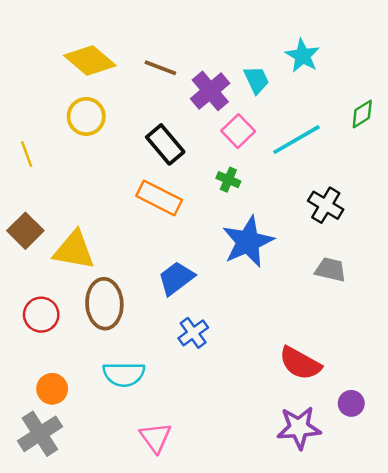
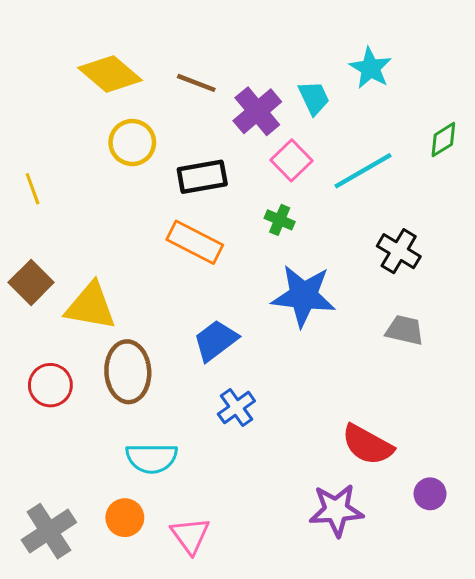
yellow circle: (86, 116) -> (132, 143), moved
black rectangle: (165, 144) -> (202, 177), turned -60
blue star: (248, 242) -> (303, 296), turned 30
orange circle: (52, 389) -> (125, 518), moved
purple star: (299, 428) -> (336, 510), moved

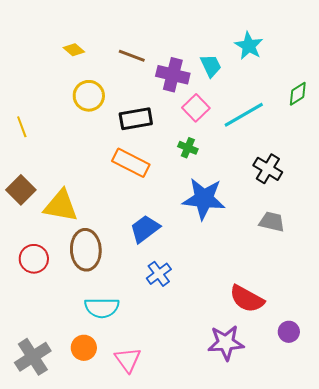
yellow diamond: (110, 74) -> (74, 50), size x0.5
purple cross: (257, 111) -> (173, 75), turned -36

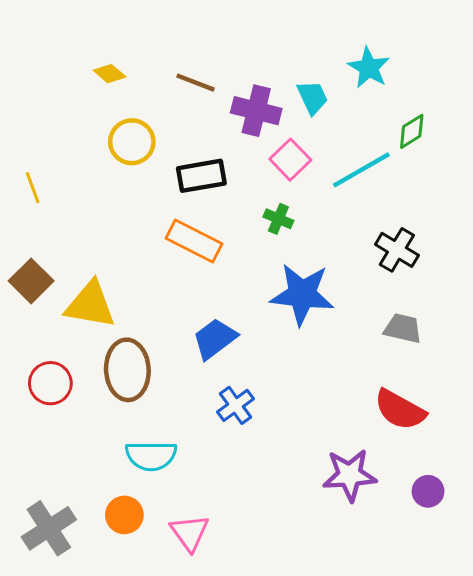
green diamond: (298, 94) -> (412, 131), moved
red semicircle: (247, 299) -> (400, 410), moved
purple star: (226, 343) -> (350, 475), moved

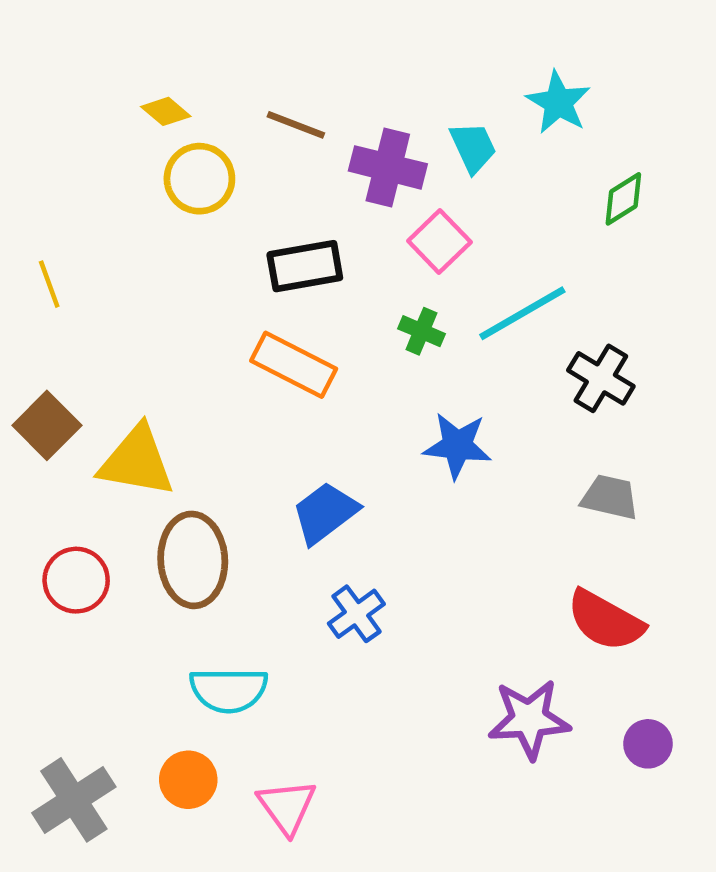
yellow circle: (132, 142) -> (199, 179), moved
cyan line: (361, 170) -> (522, 313), moved
blue star: (302, 294) -> (457, 446), size x0.7

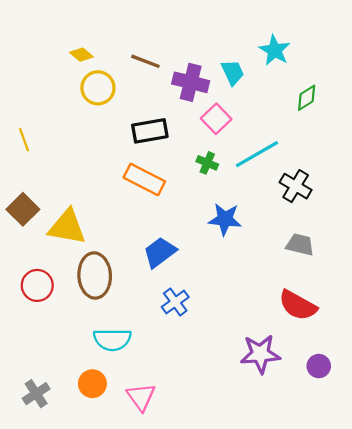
gray cross: (74, 800) -> (36, 394), size x0.7

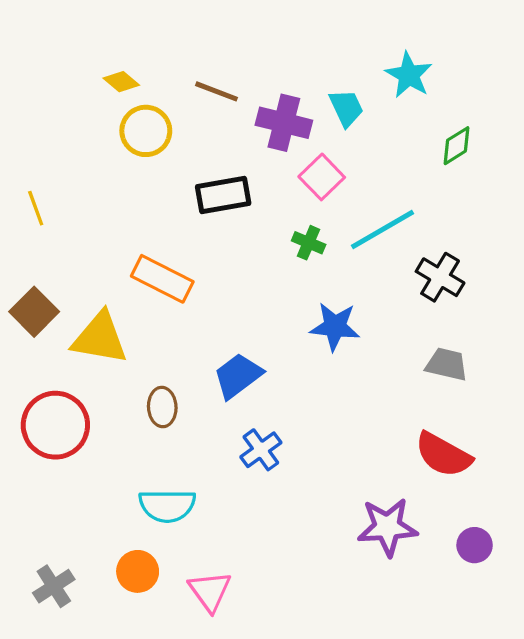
orange rectangle: (144, 179) -> (162, 279), moved
brown ellipse: (95, 276) -> (162, 407), moved, size x0.6
red circle: (37, 285) -> (55, 425), size x1.4

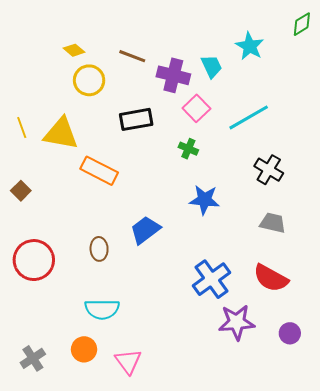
green diamond: (456, 146) -> (302, 24), moved
cyan line: (382, 230) -> (249, 117), moved
brown square: (34, 312) -> (21, 191), size x0.7
yellow triangle: (100, 338) -> (61, 134), moved
blue cross: (261, 450) -> (212, 279), moved, size x1.5

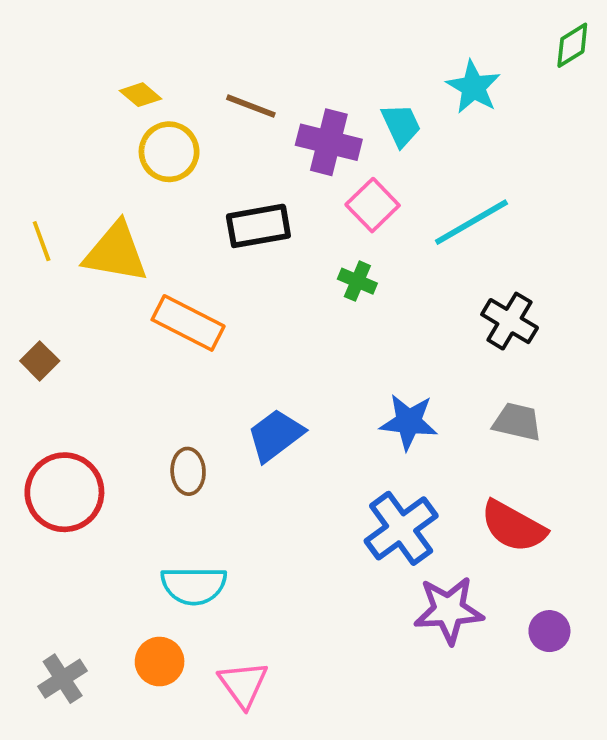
blue star: (204, 200) -> (409, 422), moved

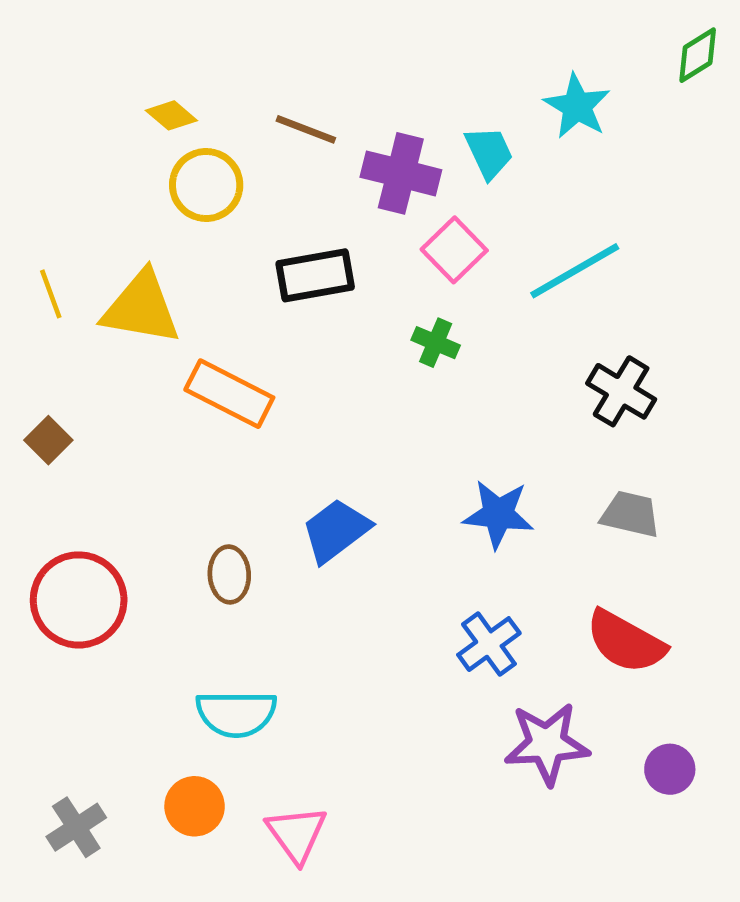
blue cross: (401, 528) -> (489, 644), size x0.7

